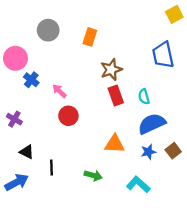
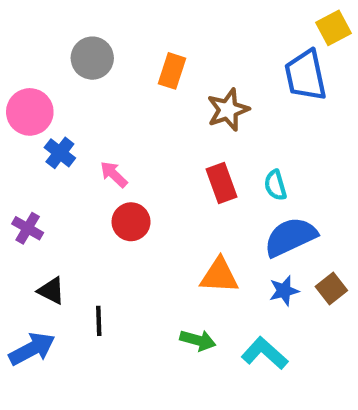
blue trapezoid: (163, 55) -> (306, 75), moved
brown star: (111, 70) -> (228, 110), moved
green arrow: (93, 175) -> (198, 340), moved

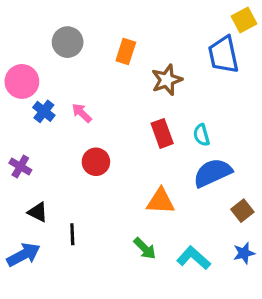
pink arrow: (114, 174) -> (82, 113), moved
blue star: (284, 291) -> (244, 253), moved
green arrow: (198, 340) -> (145, 248), turned 30

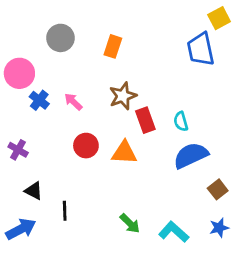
brown star: (167, 80) -> (123, 96), moved
orange triangle: (160, 201) -> (124, 153), moved

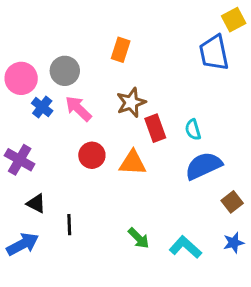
gray circle: (60, 38) -> (65, 71), moved
pink arrow: (73, 102) -> (78, 109), size x1.4
purple cross: (18, 150) -> (20, 160), size x1.4

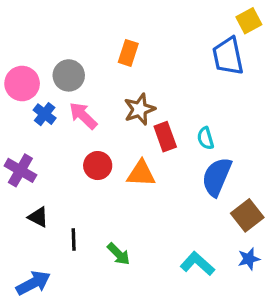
blue semicircle: (203, 166) -> (217, 177), turned -42
brown square: (232, 202) -> (247, 215), size x1.4
green arrow: (139, 238) -> (119, 254), moved
blue arrow: (23, 244) -> (33, 283), moved

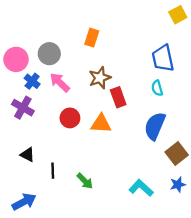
blue trapezoid: (228, 56) -> (163, 58), moved
cyan semicircle: (205, 138) -> (157, 88), moved
purple cross: (20, 170) -> (23, 108), moved

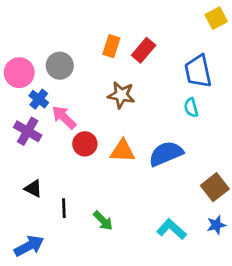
brown star: (100, 78) -> (121, 95), turned 30
pink arrow: (60, 82) -> (64, 117), moved
red rectangle: (118, 97) -> (144, 50), moved, turned 60
blue semicircle: (155, 126) -> (166, 154), moved, turned 44

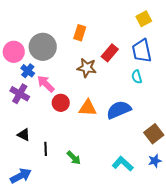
yellow square: (216, 18) -> (144, 19), moved
red rectangle: (144, 50) -> (110, 53), moved
gray circle: (60, 66) -> (43, 47), size x1.4

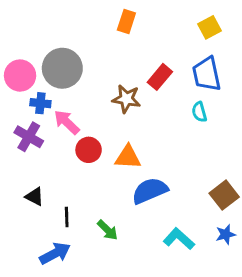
orange rectangle: (80, 33) -> (126, 22), moved
blue cross: (28, 71) -> (40, 103), turned -32
blue semicircle: (119, 110) -> (150, 191), moved
blue arrow: (21, 176) -> (55, 253), moved

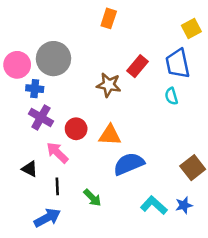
yellow square: (210, 27) -> (191, 28), moved
pink arrow: (67, 122) -> (57, 153), moved
purple cross: (29, 137) -> (41, 117), moved
blue star: (226, 234) -> (184, 205), moved

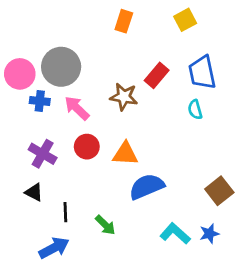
yellow square: (191, 28) -> (185, 20), moved
purple cross: (41, 117) -> (43, 154), moved
pink arrow: (57, 153) -> (77, 108), moved

